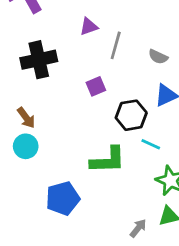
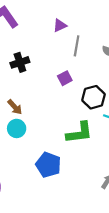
purple triangle: (89, 26) -> (60, 25), moved
black cross: (39, 60) -> (20, 62), size x0.7
blue pentagon: (63, 198) -> (48, 165), turned -30

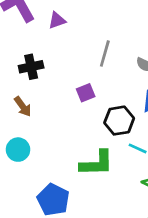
purple triangle: (60, 25) -> (57, 20), moved
brown arrow: (15, 107) -> (23, 106), moved

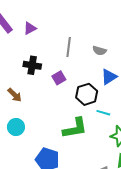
black cross: (31, 67) -> (32, 65), moved, turned 30

